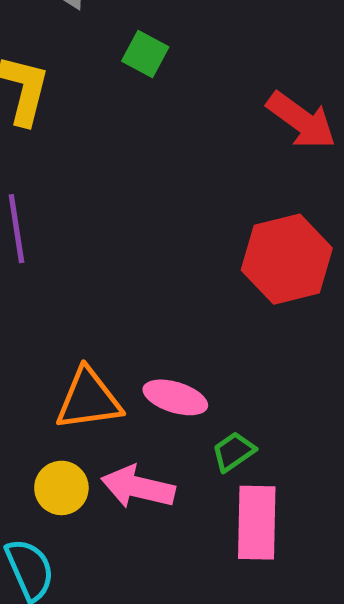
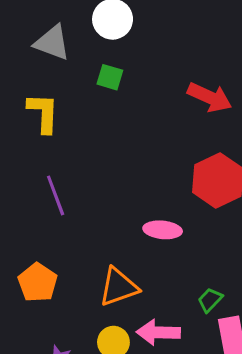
pink ellipse: (175, 397) -> (163, 230), moved

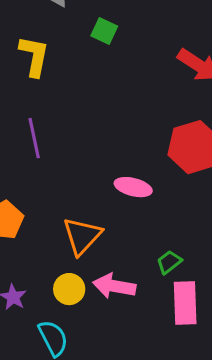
orange triangle: (119, 287) -> (82, 236), turned -36

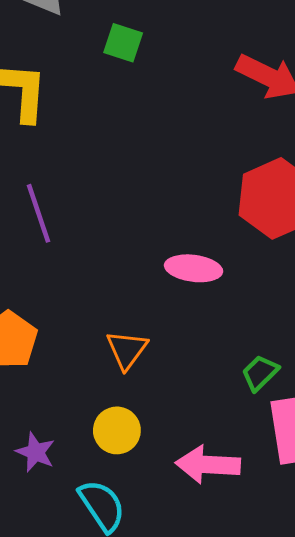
orange triangle: (82, 236) -> (127, 350), size x0.7
pink arrow: (114, 286) -> (208, 465), moved

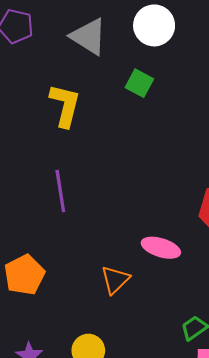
orange triangle: (127, 350) -> (115, 280), moved

